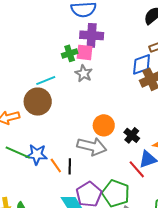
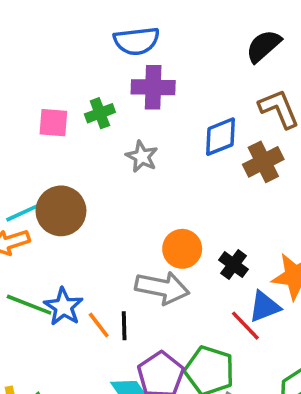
pink square: (85, 52) -> (53, 123), moved
green cross: (70, 53) -> (100, 113), moved
blue diamond: (142, 64) -> (220, 137), moved
cyan line: (46, 80) -> (23, 213), moved
blue star: (37, 155) -> (64, 307), turned 30

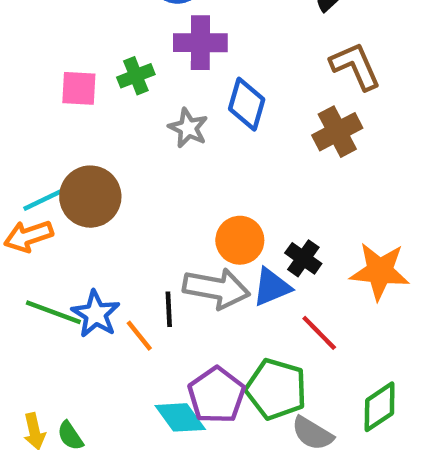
blue diamond: (220, 137) -> (247, 104), moved, turned -51
blue triangle: (264, 307) -> (272, 287), moved
black line: (124, 326) -> (169, 309), moved

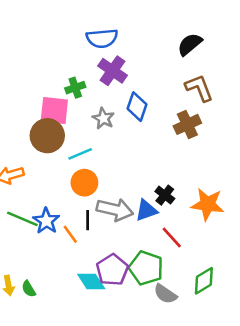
purple cross: (200, 43) -> (113, 71), turned 32
pink square: (79, 88) -> (54, 111), moved, size x1.4
brown circle: (90, 197) -> (47, 136), moved
cyan line: (44, 200) -> (80, 154), moved
orange circle: (240, 240) -> (84, 183), moved

